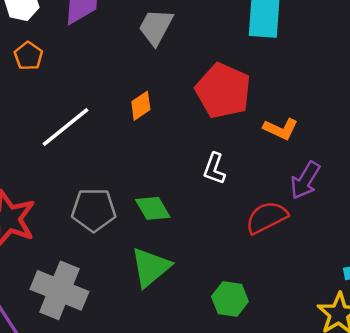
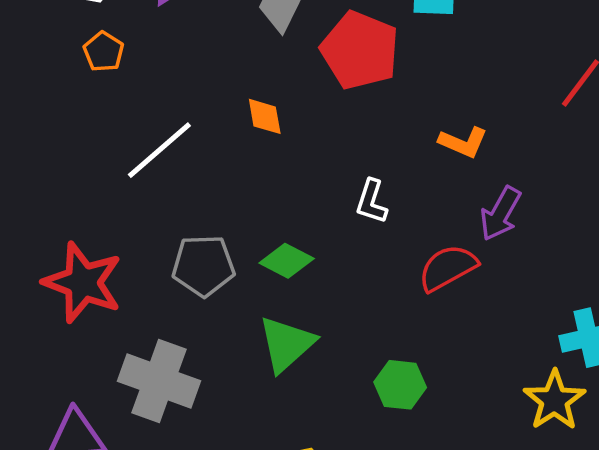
red pentagon: (223, 91) -> (360, 50), moved
orange diamond: (141, 106) -> (265, 116), turned -64
green diamond: (153, 208) -> (287, 261), turned -30

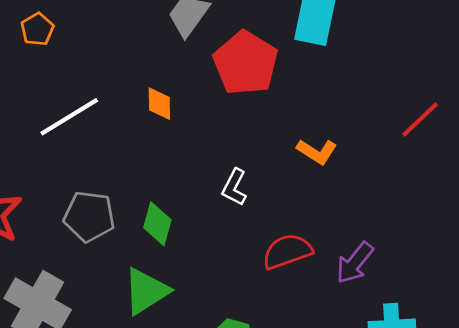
purple arrow: (500, 214) -> (355, 263), moved
green diamond: (287, 261) -> (157, 224), turned 69

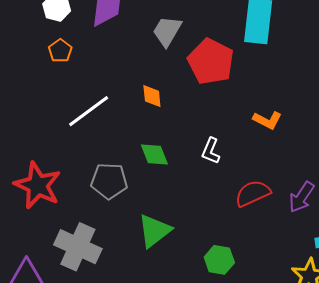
green diamond: (157, 224) -> (154, 154), moved, turned -32

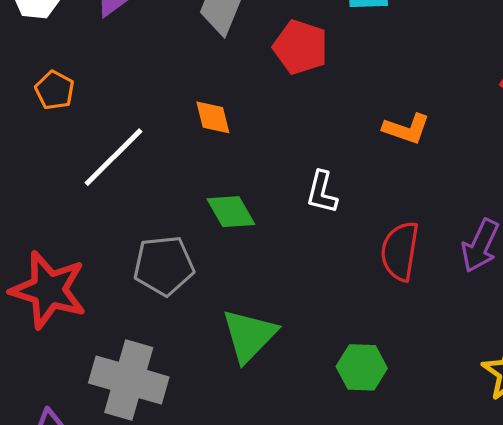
orange pentagon: (60, 51) -> (55, 90), moved
red pentagon: (211, 62) -> (300, 47), size x0.7
red semicircle: (253, 193) -> (400, 251), turned -48

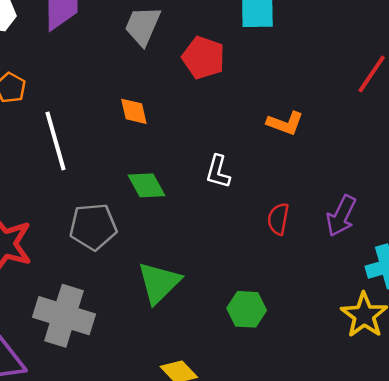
white line: (114, 157) -> (55, 141), turned -62
red semicircle: (400, 251) -> (278, 219), size x0.7

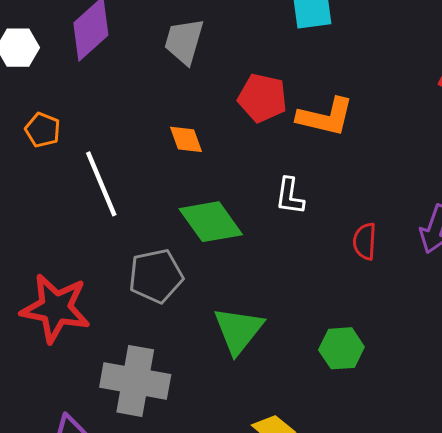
red pentagon: (203, 58) -> (262, 98), moved
orange L-shape: (285, 123) -> (325, 117), moved, size x1.4
green diamond: (147, 185) -> (211, 222), size x1.4

